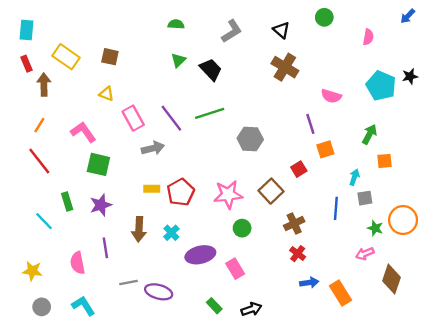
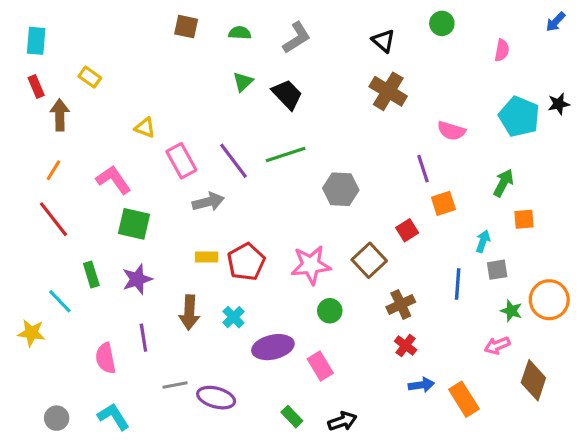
gray L-shape: (232, 31) -> (297, 38), moved
yellow rectangle: (66, 57) -> (90, 77), size x0.6
brown square: (110, 57) -> (186, 27), moved
yellow star: (32, 271) -> (31, 333), moved

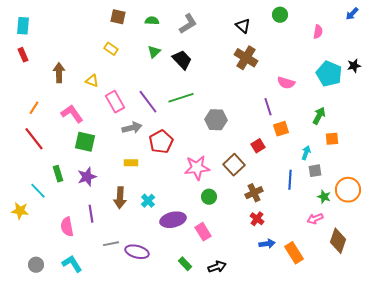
yellow rectangle: (90, 77) -> (111, 49), moved
brown arrow: (60, 115) -> (59, 73), moved
red pentagon: (246, 262) -> (161, 142), moved

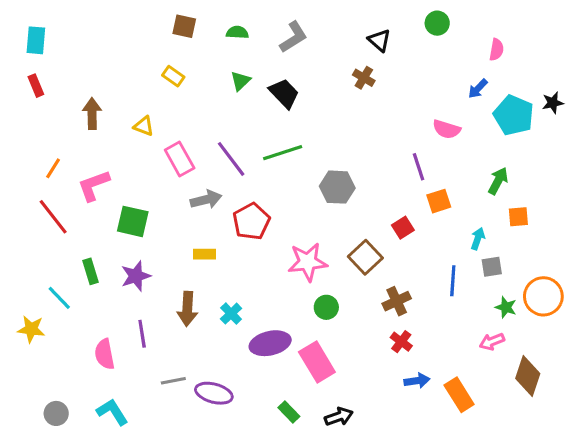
blue arrow: (352, 14) -> (478, 89), moved
brown cross: (246, 58) -> (364, 78), moved, size x0.6
pink L-shape: (72, 114) -> (94, 185), moved, turned -75
pink rectangle: (203, 232) -> (317, 362), size x1.4

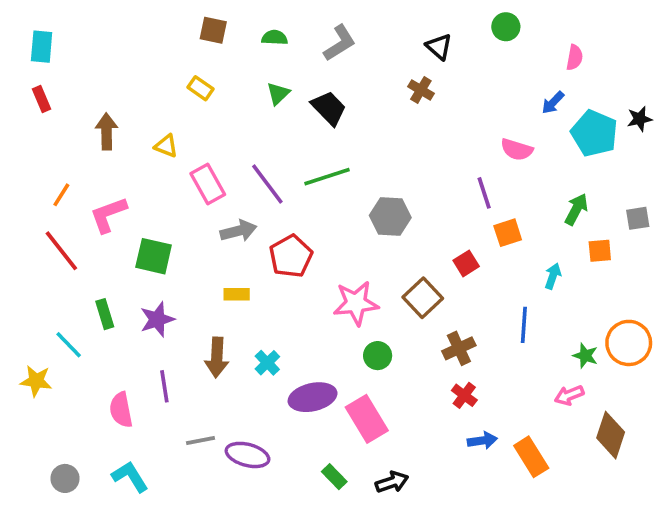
gray square: (492, 267) -> (638, 218), moved

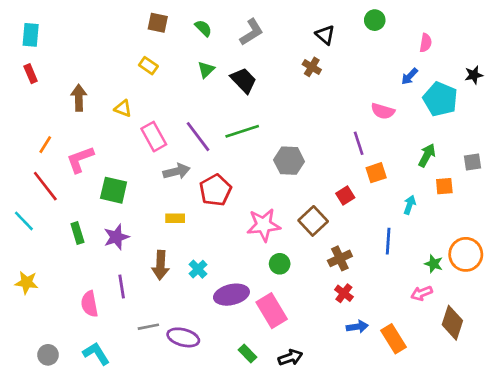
green semicircle: (275, 38) -> (203, 28), turned 42
black star: (640, 119) -> (474, 75), moved
cyan line: (69, 345) -> (24, 221), moved

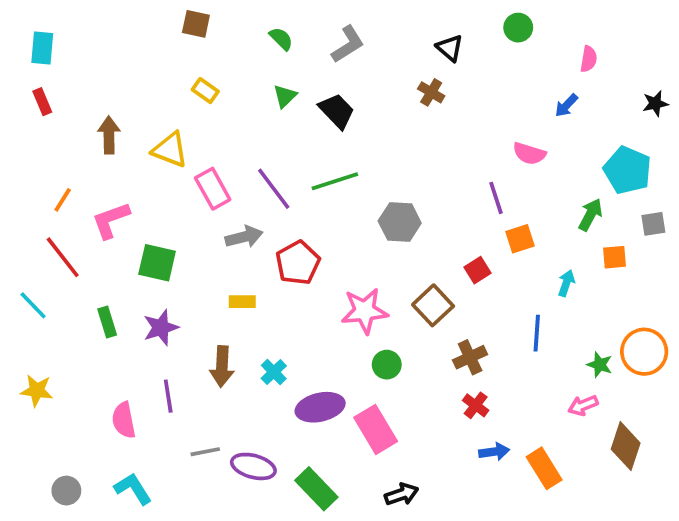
brown square: (158, 23) -> (196, 24), moved
cyan pentagon: (440, 99) -> (627, 170), moved
yellow triangle: (123, 108) -> (170, 150), size x1.5
green rectangle: (248, 353) -> (316, 489), moved, size x1.6

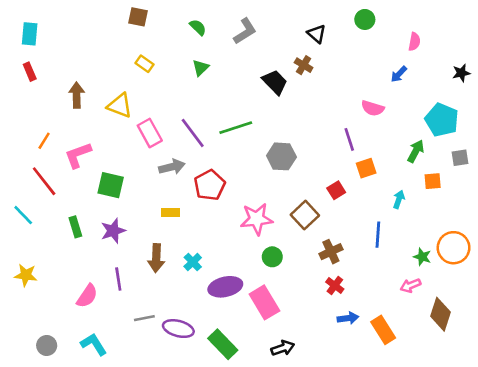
black trapezoid: (337, 111) -> (275, 82), moved
pink semicircle: (124, 420) -> (87, 296), turned -135

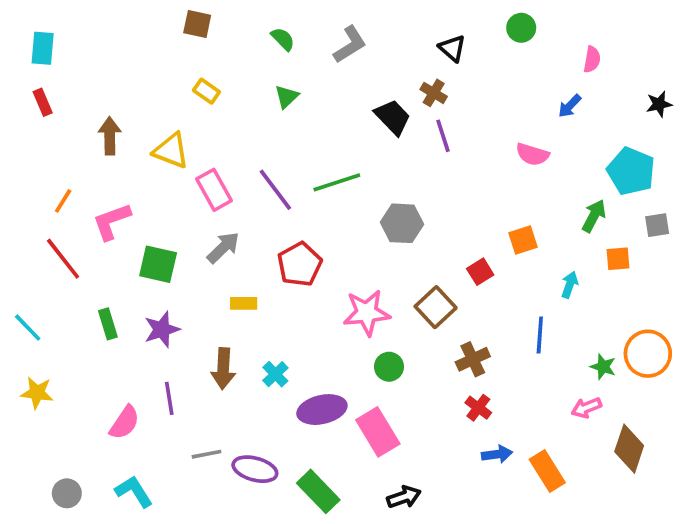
purple line: (349, 139) -> (443, 136), moved
gray arrow: (172, 167) -> (223, 248), moved, turned -30
cyan line: (23, 215) -> (28, 328), moved

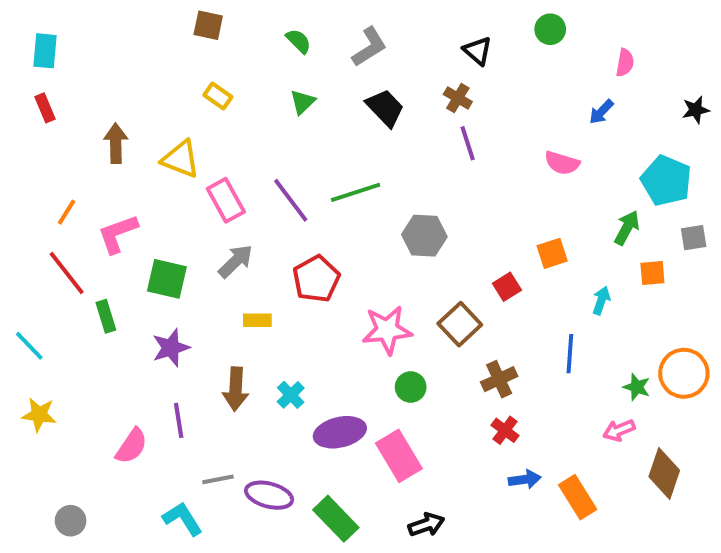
black trapezoid: (393, 117) -> (385, 108), moved
green rectangle: (108, 324) -> (106, 316), moved
cyan L-shape: (134, 491) -> (183, 519), moved

